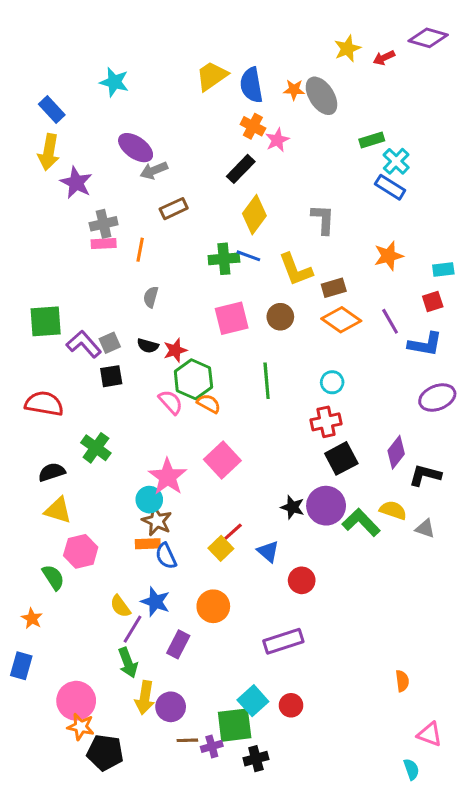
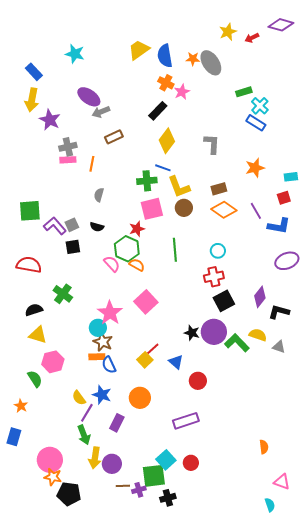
green cross: (224, 259) -> (147, 181), moved
yellow L-shape: (296, 269) -> (179, 187), moved
red star: (175, 350) -> (137, 229), moved

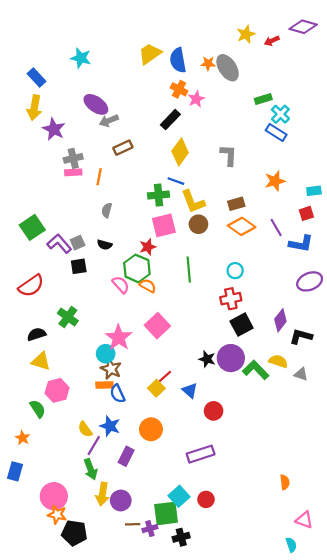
green square: (30, 211) -> (32, 227), turned -30
red semicircle: (29, 265) -> (31, 286), turned 135

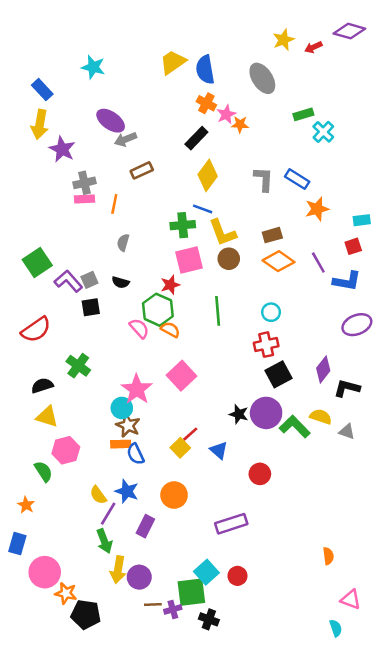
orange star: (208, 63) -> (240, 124), moved
blue rectangle: (276, 132) -> (297, 179), moved
red circle: (214, 411) -> (260, 474), moved
pink circle: (54, 496) -> (45, 572), moved
black cross: (181, 537) -> (209, 619), turned 35

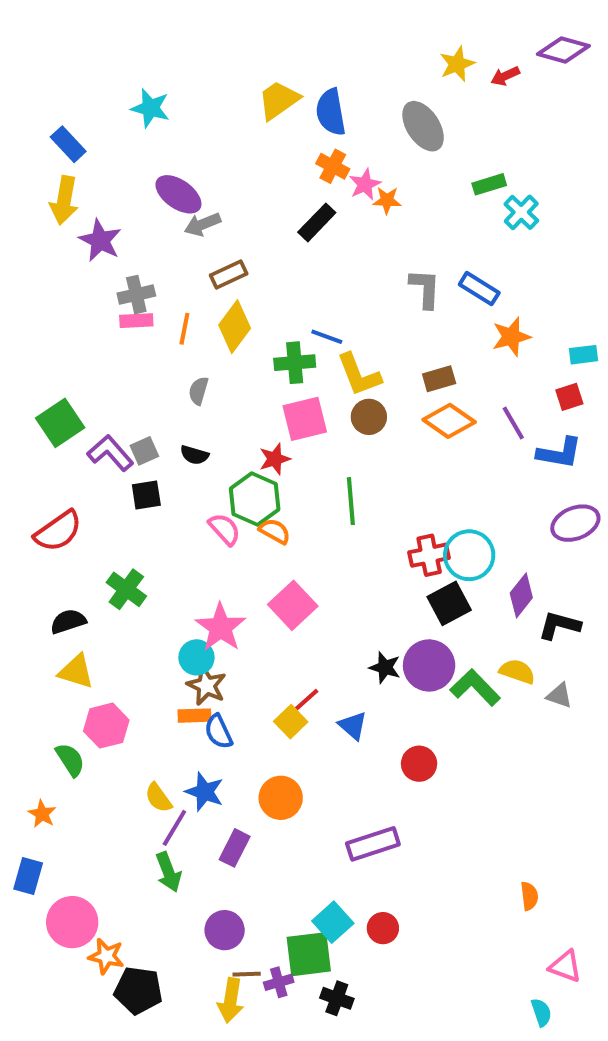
yellow diamond: (208, 175) -> (235, 327), moved
cyan circle: (271, 312) -> (469, 555), moved, size x1.6
yellow arrow: (118, 570) -> (231, 1000), moved

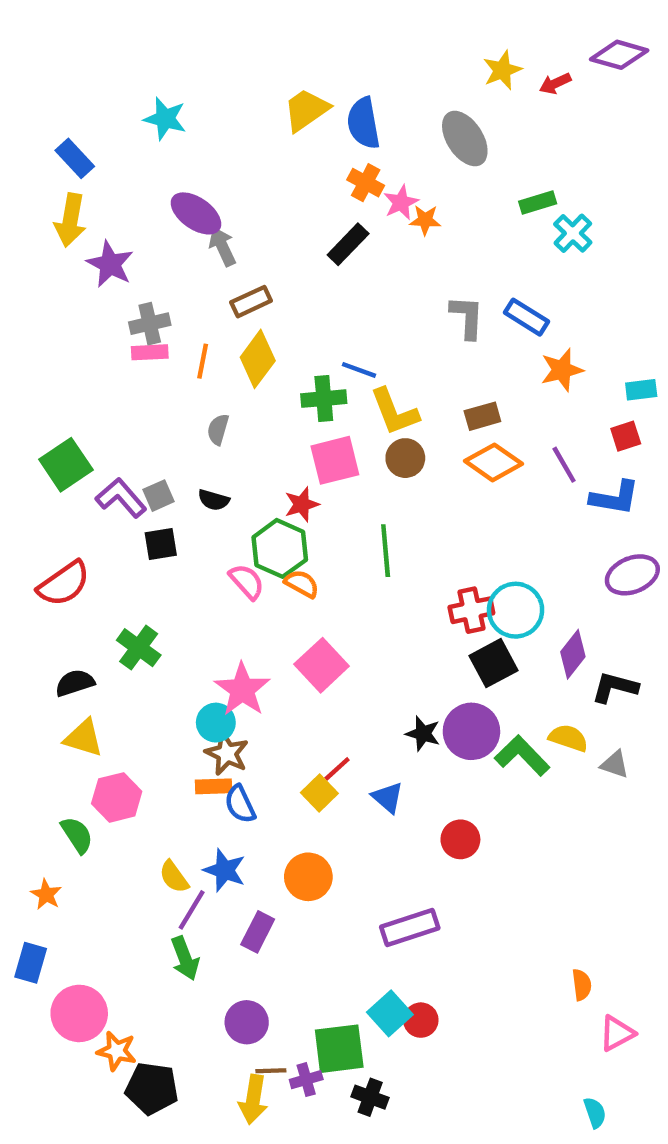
gray arrow: (202, 224) -> (222, 247), turned 87
cyan square: (333, 922) -> (390, 1013), moved
pink triangle: (565, 966) -> (617, 1033), moved, turned -48

